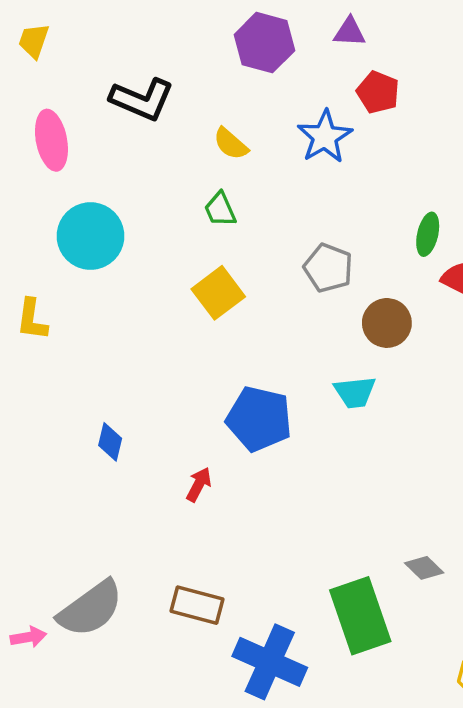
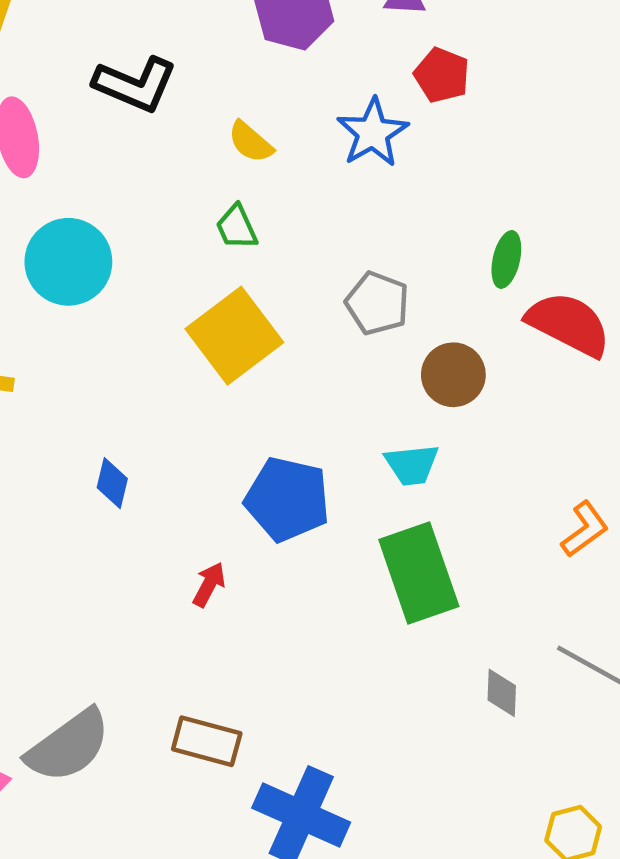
yellow square: (218, 293) -> (234, 336), size x1.4
blue diamond: (110, 442) -> (112, 483), moved
gray diamond: (424, 568) -> (502, 693), turned 48
green rectangle: (360, 616) -> (419, 573), moved

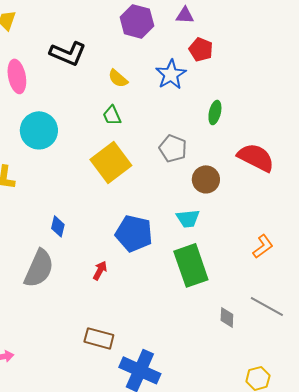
green ellipse: (506, 259) -> (215, 112), moved
gray semicircle: (68, 746) -> (39, 268), moved, turned -30

